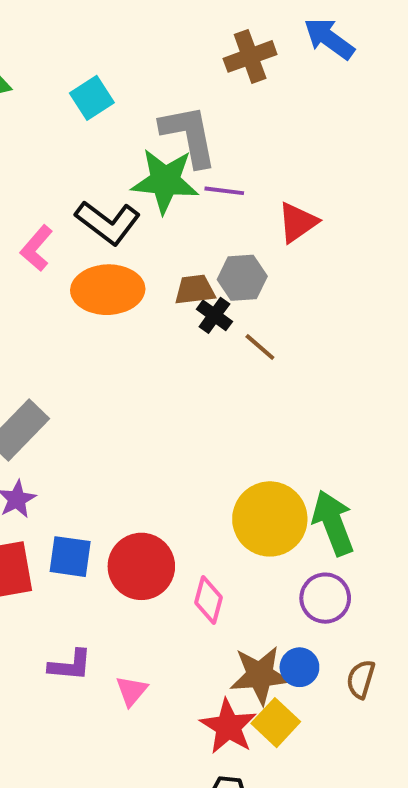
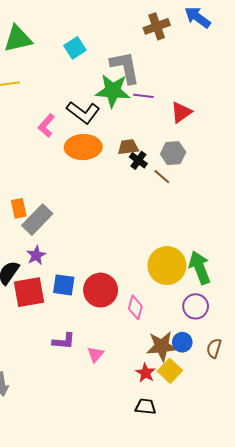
gray hexagon: (242, 278) -> (173, 153), moved
red star: (228, 727) -> (145, 373), size x0.7

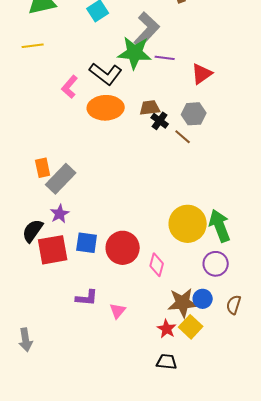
gray L-shape: (125, 67) -> (147, 30), turned 54

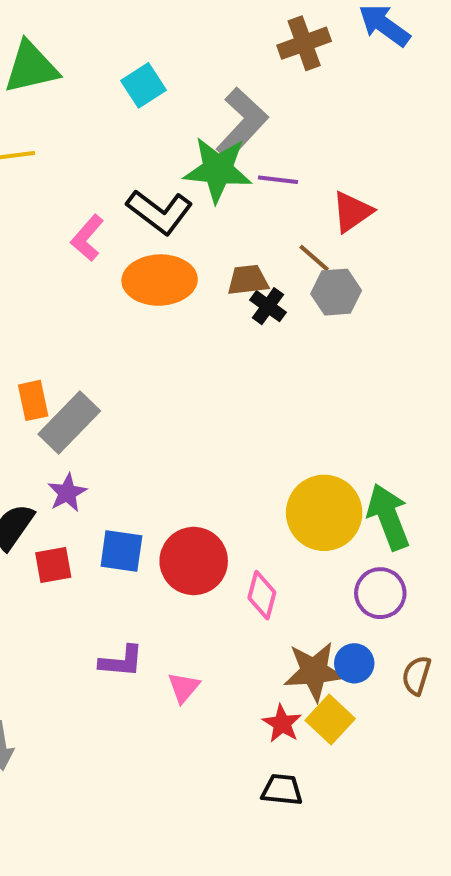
brown line: (183, 137) -> (314, 258), moved
red square: (53, 250) -> (53, 565), size x0.6

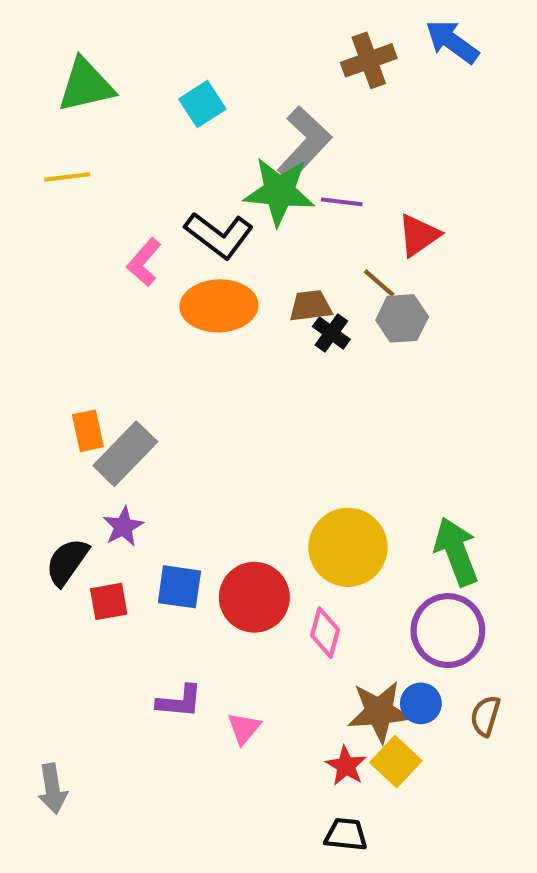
yellow circle: (324, 513) -> (348, 547), moved
purple circle: (380, 593) -> (448, 631), size x1.4

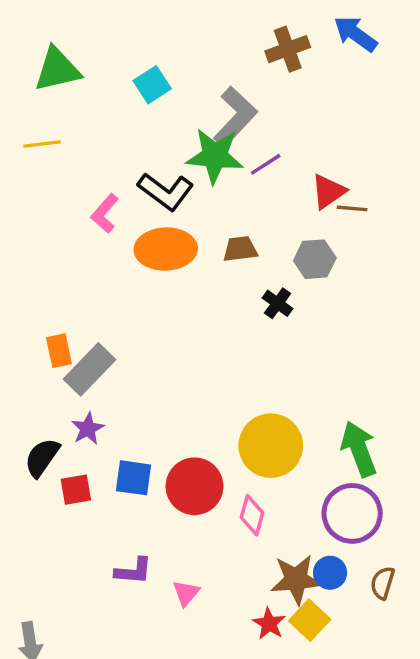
purple line: (342, 202) -> (266, 164), turned -40
brown line: (379, 283) -> (352, 208), moved, turned -36
black cross: (331, 333) -> (278, 303), moved

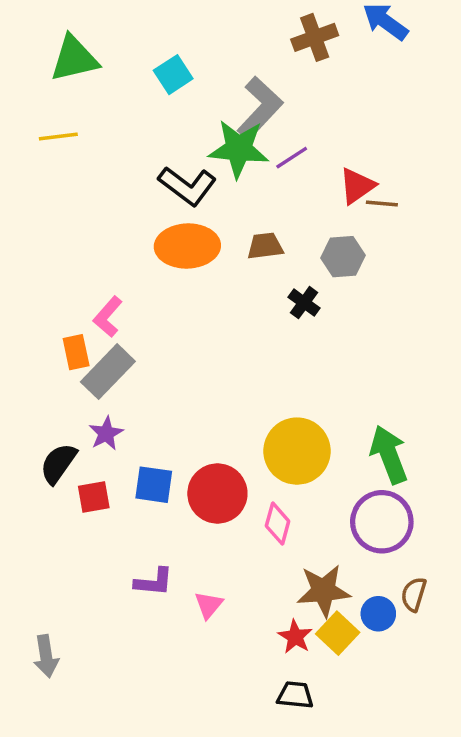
pink L-shape: (105, 213) -> (108, 317), moved
blue circle: (330, 573) -> (378, 614), moved

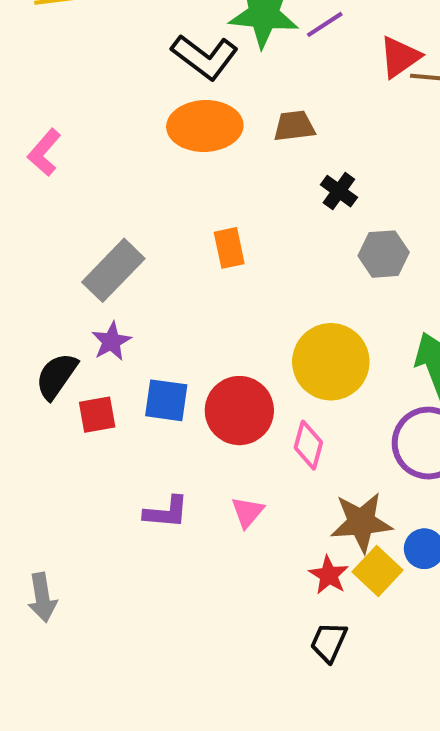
gray hexagon: (343, 257) -> (384, 254), moved
pink L-shape: (108, 317) -> (44, 152), moved
orange rectangle: (76, 352) -> (229, 248), moved
pink triangle: (209, 605) -> (247, 512), moved
black trapezoid: (295, 695) -> (329, 642), turned -72

